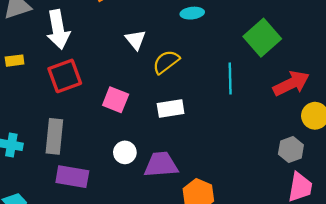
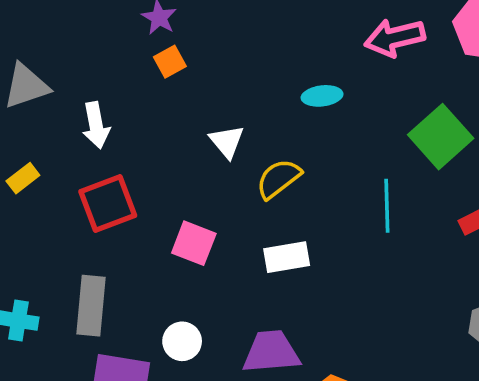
white arrow: (58, 30) -> (96, 125), size x0.7
yellow rectangle: (15, 61) -> (23, 178), turned -30
white circle: (125, 152) -> (182, 341), moved

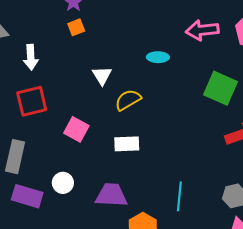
green square: (441, 137) -> (221, 88), turned -32
cyan line: (387, 206) -> (179, 196), moved

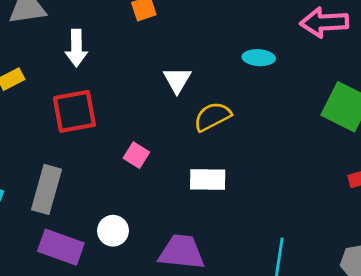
pink square: (76, 129) -> (136, 155), size x0.7

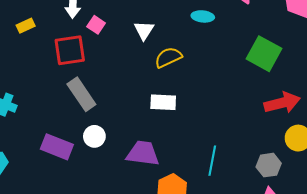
pink square: (136, 155) -> (96, 25), moved
gray rectangle: (46, 189) -> (81, 94), moved, turned -52

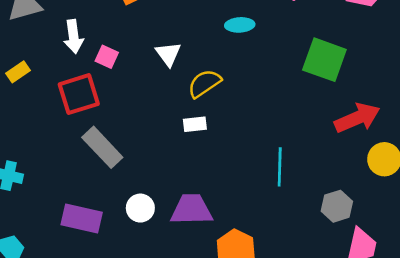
white rectangle: (163, 102) -> (195, 124), moved, size x0.7
white circle: (94, 136) -> (140, 208), moved
cyan line: (212, 161) -> (280, 167), moved
gray hexagon: (269, 165) -> (337, 206), moved

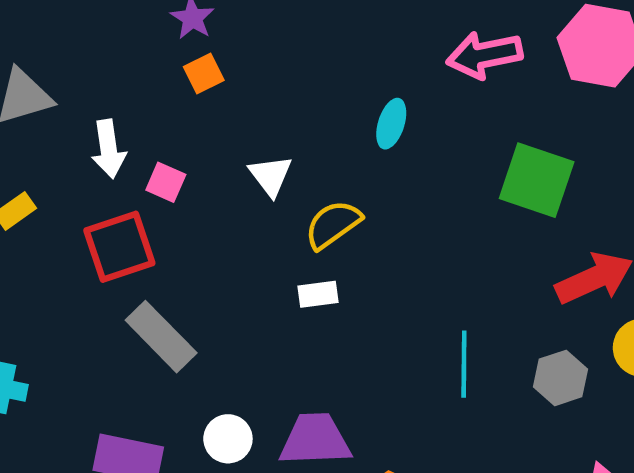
cyan ellipse: (240, 25) -> (391, 124), turned -68
gray hexagon: (337, 206) -> (561, 378), moved

